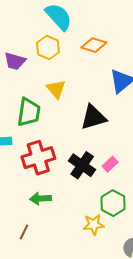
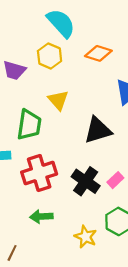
yellow star: (94, 225) -> (86, 237), moved, turned 30
brown line: (24, 232) -> (12, 253), moved

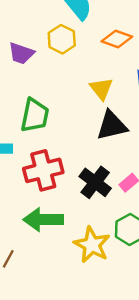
yellow triangle: (58, 100) -> (101, 89), moved
green arrow: (41, 217) -> (43, 220), size x1.5
yellow star: (86, 237) -> (92, 245), size x1.4

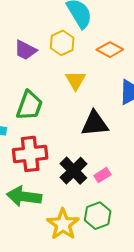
yellow triangle: (101, 89) -> (76, 80), moved

